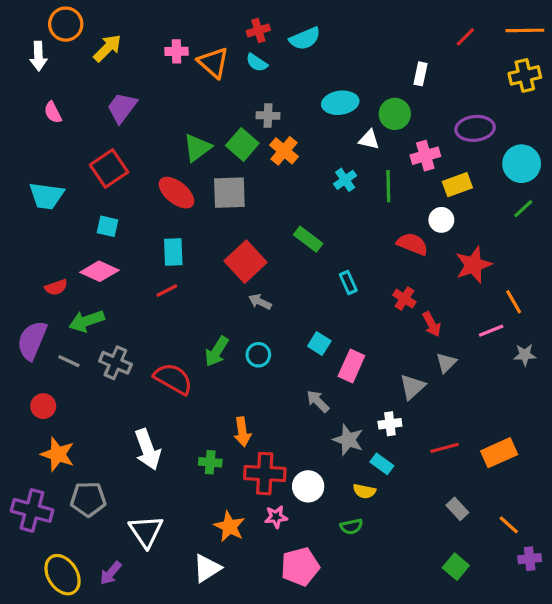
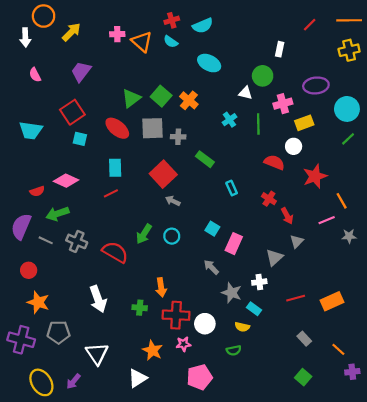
cyan ellipse: (340, 103) -> (209, 63), moved, turned 35
gray cross: (268, 116) -> (178, 137), moved
cyan square: (107, 226) -> (80, 139), moved

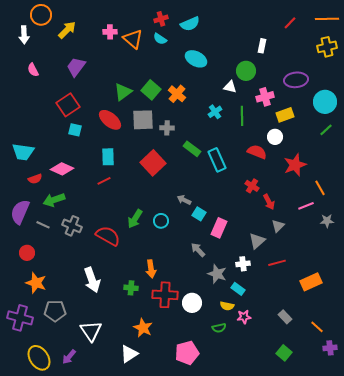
cyan trapezoid: (31, 130) -> (23, 152), moved
cyan rectangle: (232, 188) -> (217, 160), moved, size x1.6
gray arrow: (173, 201) -> (184, 200), moved
red line: (296, 298) -> (277, 263), moved
pink star: (184, 344) -> (244, 317), moved

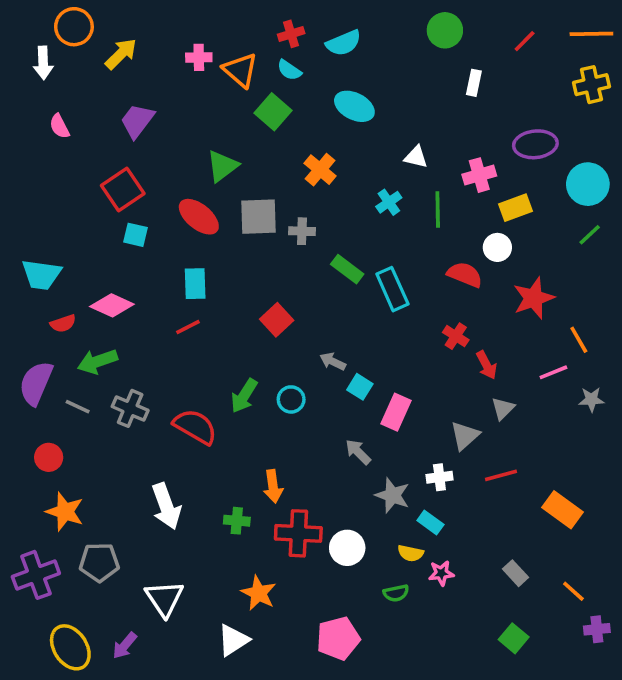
green circle: (246, 71) -> (445, 30), moved
green square: (151, 90) -> (273, 112), moved
red square: (153, 163) -> (277, 320), moved, size x0.7
orange rectangle: (311, 282) -> (563, 510), turned 60
purple cross: (20, 318) -> (36, 575), turned -35

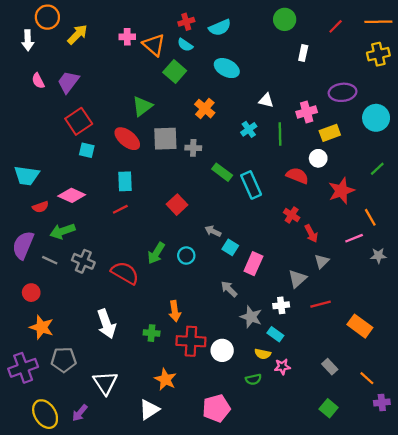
purple trapezoid: (137, 121) -> (68, 82), moved
green line: (590, 235) -> (377, 169), moved

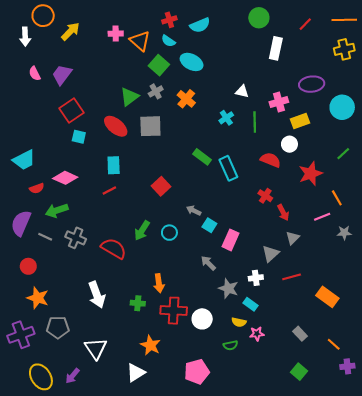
white rectangle: (303, 53) -> (276, 48), size x1.5
cyan ellipse: (227, 68) -> (192, 62), moved
gray cross: (193, 148) -> (156, 91), moved, turned -32
cyan trapezoid: (27, 176) -> (24, 160), turned -35

